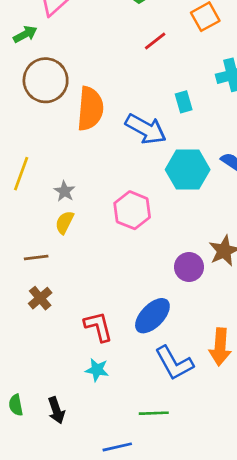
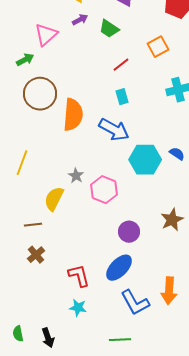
cyan rectangle: (184, 102) -> (122, 97), moved
gray star: (65, 191) -> (76, 176), moved
yellow semicircle: (65, 222) -> (54, 199), size x1.4
purple circle: (189, 267) -> (129, 232), moved

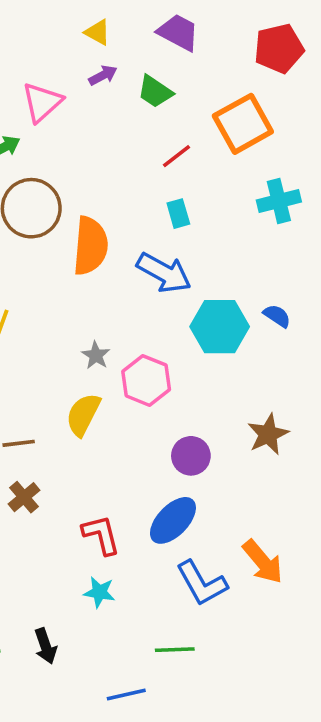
orange square: (158, 47) -> (243, 124), size x1.5
yellow semicircle: (54, 199) -> (83, 415), moved
orange arrow: (169, 291) -> (263, 562), turned -44

